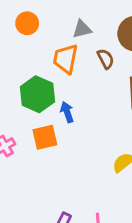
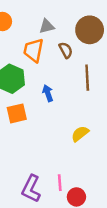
blue arrow: (67, 112) -> (48, 93), moved

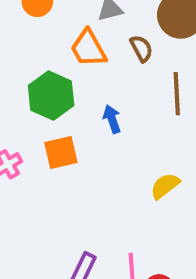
orange trapezoid: (33, 50) -> (88, 48), turned -40

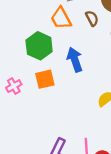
blue arrow: (112, 119) -> (75, 60), size x1.5

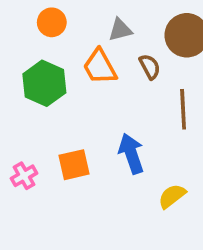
green hexagon: (39, 46) -> (44, 83), moved
blue arrow: (75, 60) -> (131, 154), moved

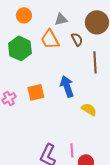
yellow semicircle: (172, 196) -> (89, 109), turned 70

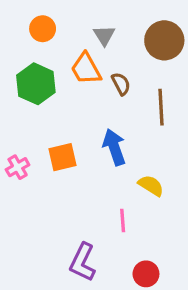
gray triangle: (61, 19) -> (104, 35), turned -48
brown semicircle: (77, 39) -> (121, 84), moved
pink line: (72, 150) -> (123, 221), moved

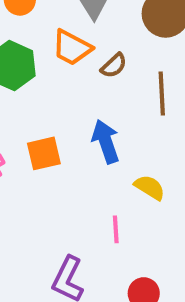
orange trapezoid: (86, 69) -> (72, 48), turned -33
brown semicircle: (121, 84) -> (114, 66), turned 75

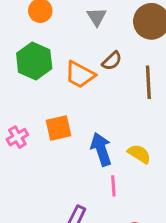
orange trapezoid: (72, 48) -> (80, 75), moved
blue arrow: (106, 141) -> (101, 149), moved

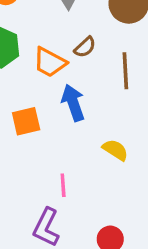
blue arrow: (101, 149) -> (73, 103), moved
pink line: (113, 186) -> (63, 185), moved

